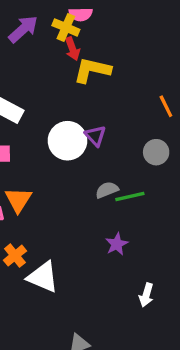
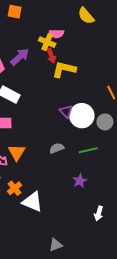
purple arrow: (23, 29) -> (20, 57), moved
white circle: (68, 141) -> (82, 116), moved
gray semicircle: (107, 190) -> (57, 148), moved

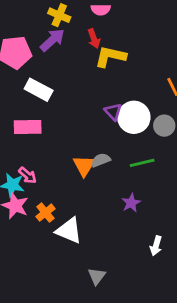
yellow cross: (47, 42) -> (59, 15), moved
orange triangle: (17, 152) -> (84, 166), moved
gray triangle: (56, 245) -> (97, 276), moved, turned -32

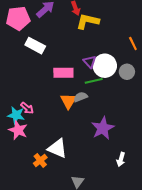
pink rectangle: (28, 127) -> (63, 73), moved
green line: (142, 163) -> (94, 81), moved
purple star: (131, 203) -> (103, 128), size x1.6
orange cross: (46, 213) -> (40, 160), moved

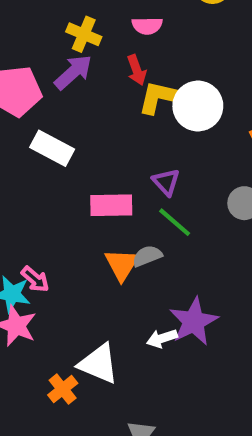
white circle: (105, 66) -> (198, 106), moved
green line: (94, 81) -> (175, 222), turned 54
white arrow: (121, 159) -> (162, 338), moved, turned 56

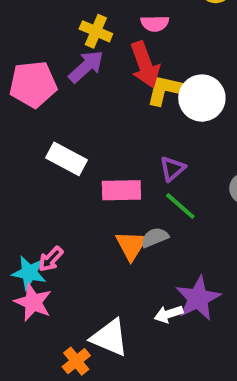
red arrow: (137, 70) -> (145, 65), size x1.6
white rectangle: (52, 148) -> (66, 159), moved
purple triangle: (166, 182) -> (172, 169), turned 32
pink arrow: (35, 279) -> (51, 259), turned 92

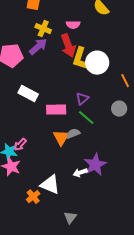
yellow L-shape: (169, 90) -> (80, 59), turned -85

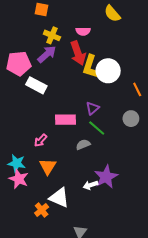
white rectangle: (28, 94) -> (36, 85), moved
orange triangle: (61, 138) -> (48, 166), moved
pink arrow: (20, 145) -> (41, 140), moved

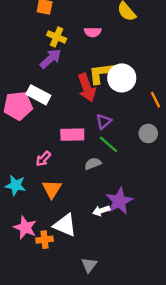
red arrow: (78, 53) -> (87, 88), moved
pink pentagon: (19, 64) -> (18, 106), moved
yellow L-shape: (90, 67) -> (101, 73), turned 65
pink star: (19, 179) -> (25, 228), moved
orange cross: (42, 210) -> (45, 240), turned 32

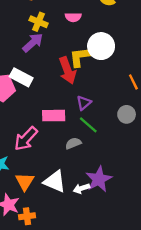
white circle: (122, 78) -> (101, 46), moved
pink arrow: (43, 159) -> (26, 139), size x1.6
orange triangle: (52, 189) -> (25, 182), moved
white triangle: (65, 225) -> (55, 182), moved

